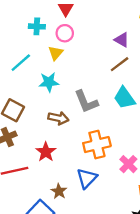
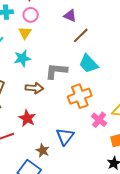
purple triangle: (122, 40) -> (70, 16), moved
gray L-shape: (86, 102) -> (56, 71), turned 125
orange cross: (97, 145) -> (80, 96), moved

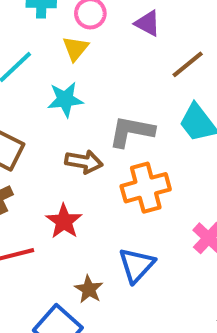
purple triangle: (70, 16) -> (148, 23), moved
orange cross: (80, 96) -> (146, 188), moved

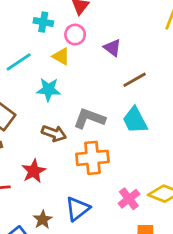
yellow triangle: (75, 48) -> (61, 56), turned -48

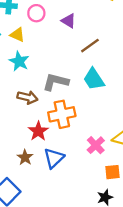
yellow triangle: (61, 56) -> (17, 35), moved
cyan star: (48, 89) -> (19, 61), turned 30
red star: (34, 171) -> (38, 131), moved
brown star: (43, 220) -> (25, 157), moved

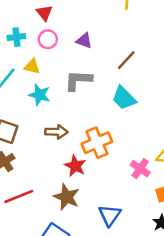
brown line: (90, 46) -> (126, 60), moved
gray L-shape: (56, 82) -> (78, 80), moved
brown star: (25, 157) -> (67, 197), size x1.5
blue triangle: (54, 158) -> (110, 215), moved

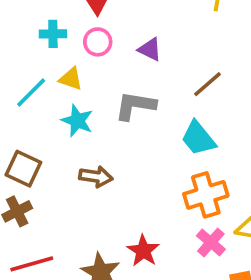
orange cross: (97, 143) -> (206, 195), moved
red star: (75, 166) -> (143, 251), moved

